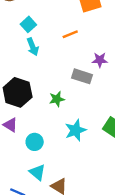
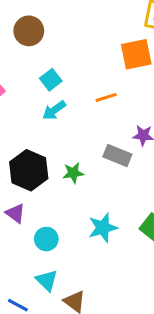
cyan arrow: (33, 47) -> (54, 110), turned 72
green star: (57, 99) -> (73, 173), moved

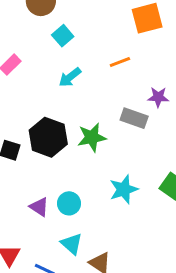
cyan square: (51, 80) -> (63, 36), moved
green star: (73, 173) -> (92, 137), size x1.4
purple triangle: (15, 213) -> (39, 207), moved

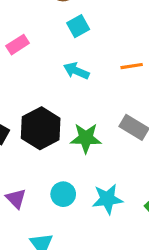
cyan arrow: (70, 77) -> (76, 71), turned 50
cyan circle: (69, 203) -> (63, 194), moved

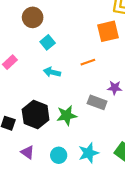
purple triangle: (16, 199) -> (28, 152), moved

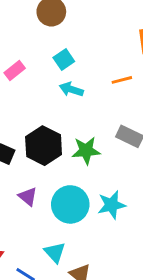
cyan square: (48, 42) -> (64, 60), moved
cyan circle: (59, 155) -> (70, 204), size x1.6

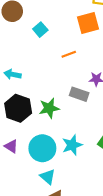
cyan square: (64, 60) -> (40, 30), moved
cyan arrow: (71, 89) -> (12, 74), moved
cyan triangle: (55, 252) -> (48, 177), moved

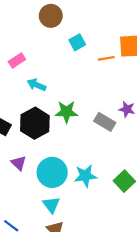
orange line: (69, 54) -> (106, 58), moved
green star: (49, 108) -> (66, 112), moved

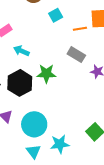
gray rectangle: (105, 122) -> (76, 55), moved
cyan star: (85, 176) -> (60, 144), moved

